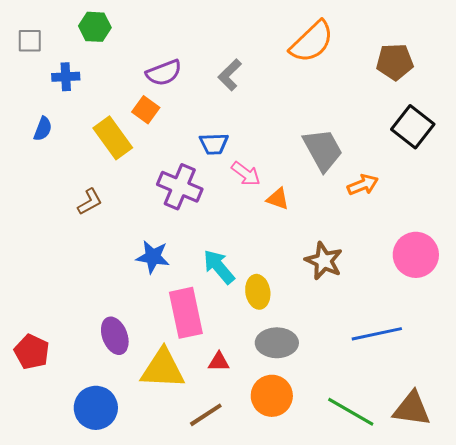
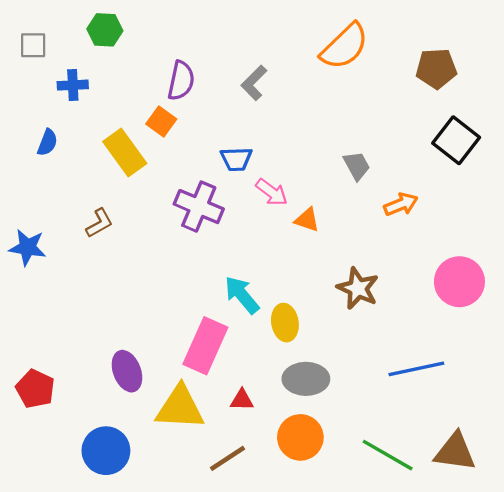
purple semicircle: (164, 73) -> (181, 81), turned -57
gray trapezoid: (323, 150) -> (357, 166), size x0.6
blue star: (153, 257) -> (28, 247), moved
pink rectangle: (186, 313) -> (205, 346), turned 36

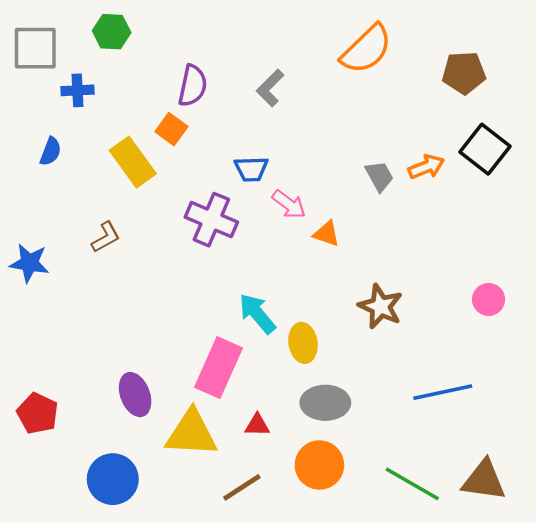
gray square: (33, 45) -> (35, 48), size x1.6
orange arrow: (401, 204) -> (426, 167), moved
pink circle: (459, 282) -> (489, 299), size x0.6

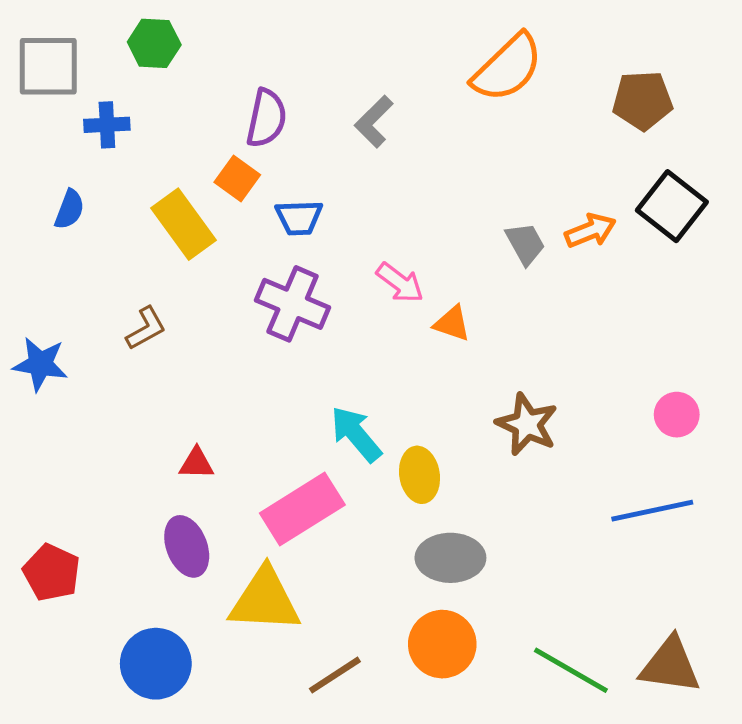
blue trapezoid: (251, 169) -> (299, 218), moved
pink rectangle: (218, 368) -> (302, 509), turned 34
blue line: (443, 392) -> (652, 511), moved
red triangle: (257, 425) -> (196, 463), moved

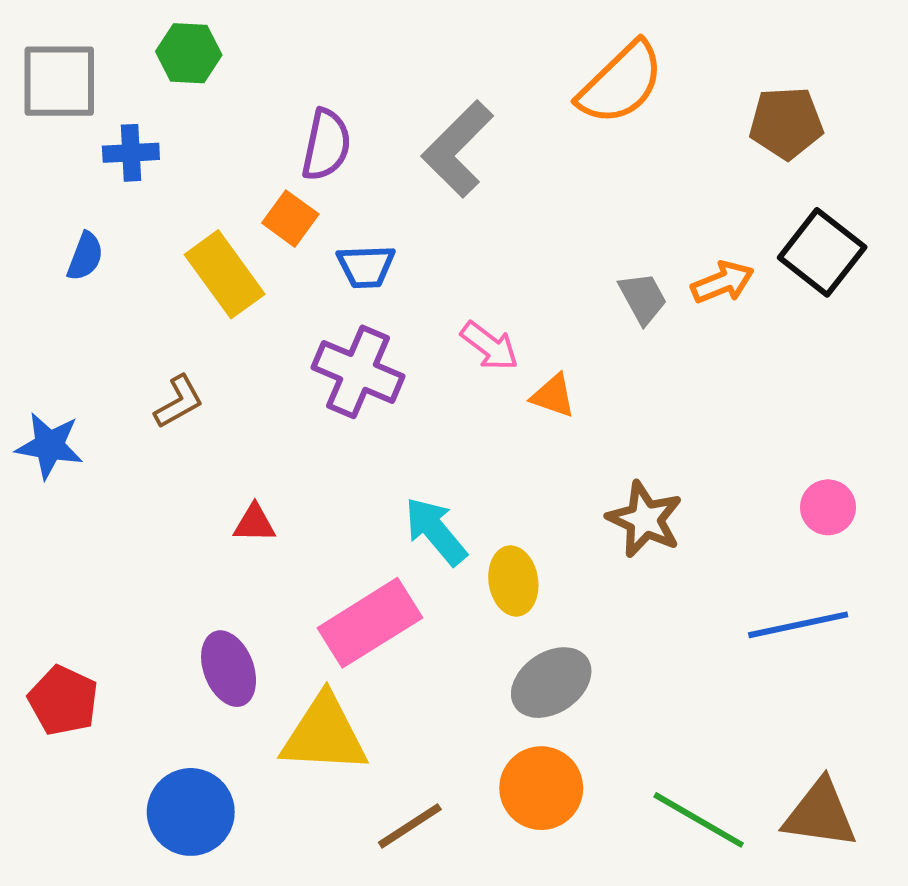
gray L-shape: (374, 122) -> (458, 149), size x1.5
red triangle: (196, 463) -> (254, 523), moved
gray ellipse: (450, 558) -> (551, 683), turned -34

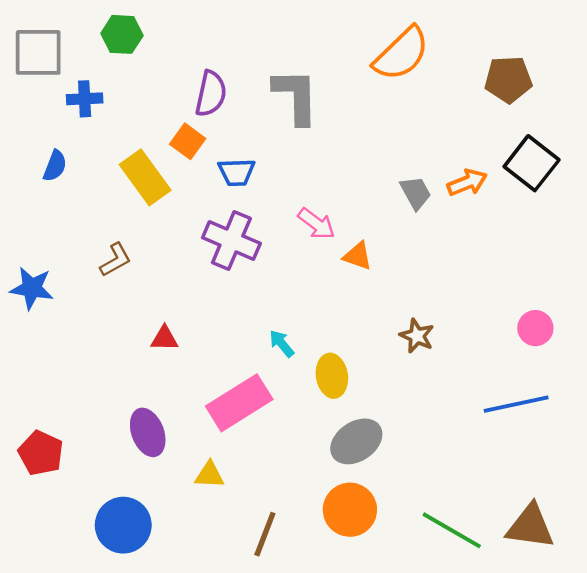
gray L-shape: (458, 149) -> (296, 96), turned 134
brown star: (645, 519) -> (417, 336), size x0.7
cyan arrow: (436, 531) -> (282, 344), size x0.6
yellow triangle: (324, 734) -> (210, 475), size x0.5
brown line: (410, 826) -> (265, 534), turned -36

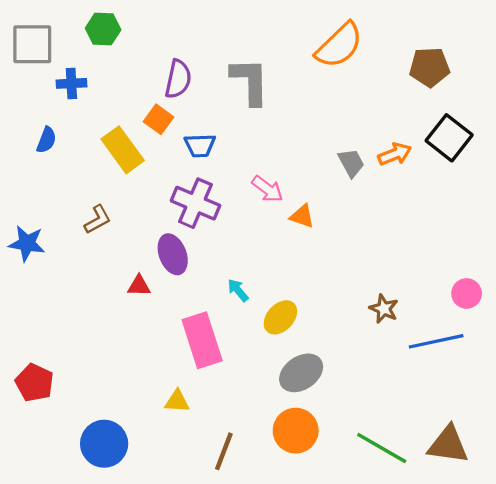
pink circle: (535, 328) -> (467, 293), moved
brown star: (417, 336) -> (384, 309), moved
yellow ellipse: (332, 376) -> (280, 317), turned 52
pink rectangle: (239, 403) -> (202, 340), turned -76
purple ellipse: (148, 432) -> (173, 254), moved

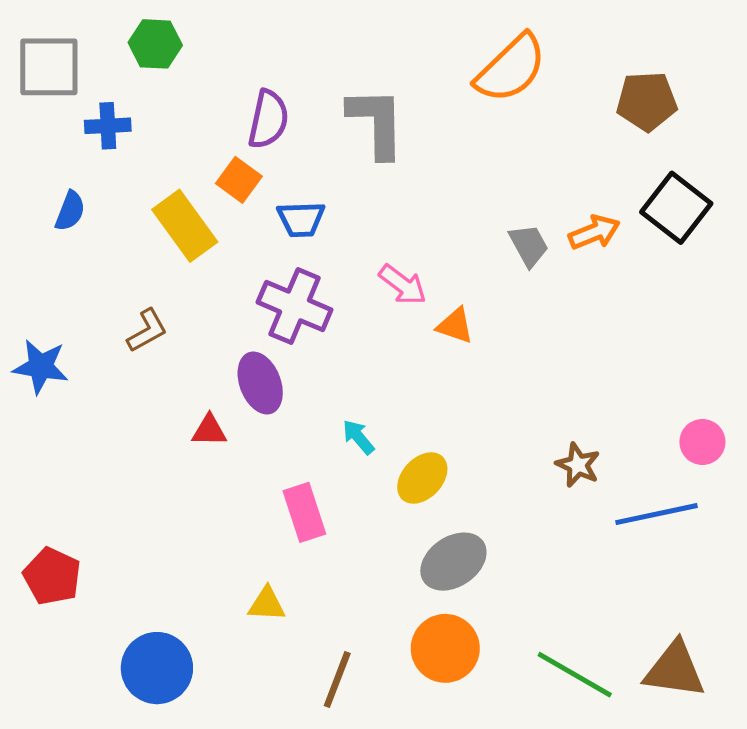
pink rectangle: (202, 340) -> (304, 512), size x0.7

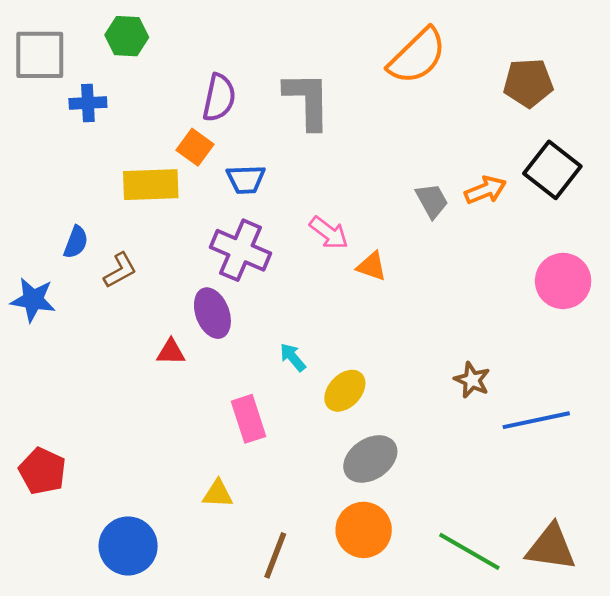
blue semicircle: (70, 211) -> (76, 242), moved
yellow rectangle: (185, 226) -> (151, 185), turned -56
pink circle: (702, 442) -> (563, 281), moved, size x1.5

